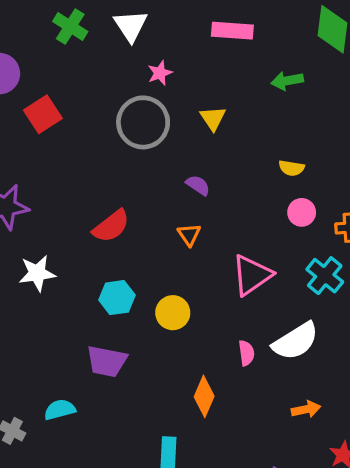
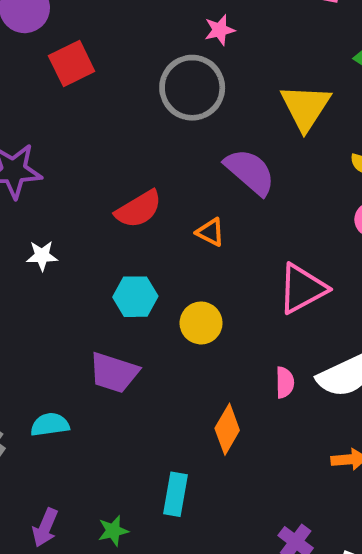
yellow triangle: (213, 118) -> (305, 107), moved, size x1.6
purple semicircle: (198, 185) -> (250, 172), size x1.8
orange triangle: (189, 235) -> (210, 232), moved, turned -35
white star: (37, 273) -> (42, 256), size x0.7

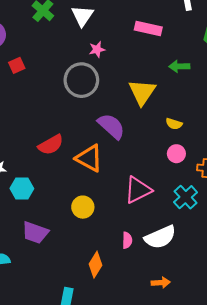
red square: (72, 63) -> (17, 65), size x0.7
orange triangle: (210, 232) -> (89, 158), size x1.8
cyan hexagon: (135, 297) -> (22, 189), moved

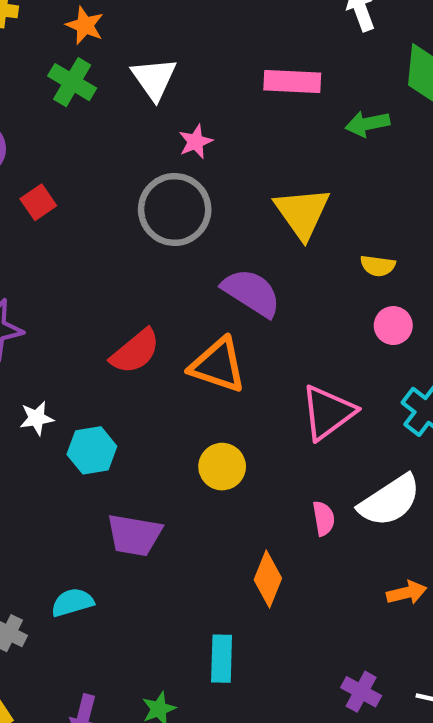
green arrow: (179, 66) -> (367, 124), moved

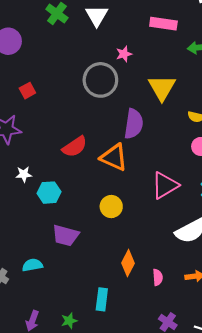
pink star: (196, 142) -> (124, 54), moved
red square: (38, 202) -> (27, 91), moved
purple semicircle: (252, 293) -> (134, 124), turned 60
pink semicircle: (324, 518) -> (158, 277), moved

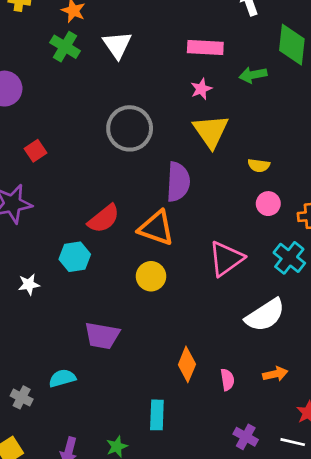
pink star: (124, 54) -> (201, 89), moved
white star: (24, 174) -> (29, 284), moved
cyan hexagon: (49, 193) -> (75, 257), moved
yellow circle: (111, 207) -> (151, 276), moved

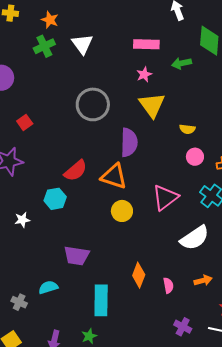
green cross: (65, 47) -> (44, 46), turned 35
yellow circle: (151, 276) -> (122, 211), moved
cyan rectangle: (157, 415) -> (101, 300), moved, size x1.4

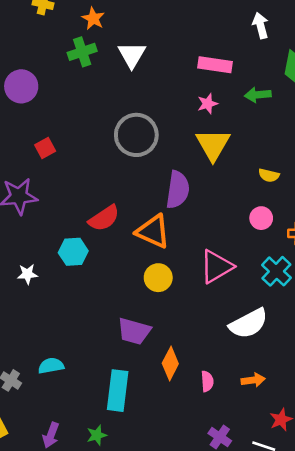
yellow semicircle: (187, 129) -> (269, 175), moved
purple trapezoid: (76, 256) -> (134, 331), moved

